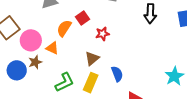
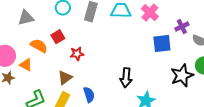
black arrow: (150, 14) -> (126, 78), moved
orange semicircle: (64, 28) -> (39, 46), turned 84

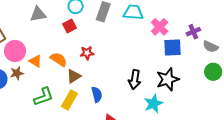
pink cross: (150, 13) -> (160, 27), moved
red square: (58, 37) -> (69, 26), moved
orange semicircle: (39, 46) -> (59, 59), moved
black star: (182, 76) -> (168, 79), moved

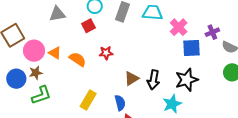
orange triangle: (35, 61) -> (55, 53), moved
brown triangle: (74, 76) -> (132, 78), moved
blue semicircle: (97, 95) -> (120, 103), moved
green L-shape: (44, 97) -> (41, 95), moved

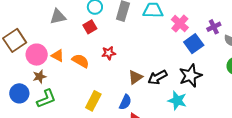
blue square: (191, 48) -> (194, 44), turned -30
blue circle: (16, 79) -> (19, 93), moved
black arrow: (153, 80) -> (157, 77), turned 54
blue semicircle: (120, 103) -> (125, 102), turned 42
cyan star: (172, 104) -> (177, 101), turned -30

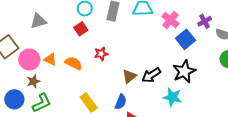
gray triangle: (58, 17) -> (38, 21), moved
yellow rectangle: (93, 101) -> (89, 102), turned -60

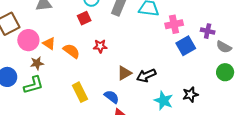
pink cross: (170, 20) -> (174, 24), turned 30
purple cross: (205, 21) -> (208, 31), turned 32
black star: (184, 71) -> (190, 95), moved, size x0.7
brown star: (33, 81) -> (37, 63), moved
blue semicircle: (121, 102) -> (112, 97), turned -84

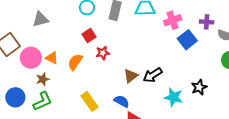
red square: (84, 18) -> (89, 35), moved
orange semicircle: (71, 51) -> (75, 62), turned -84

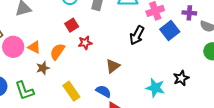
black arrow: (153, 75) -> (137, 35), moved, turned -30
brown star: (43, 79) -> (43, 68), moved
green L-shape: (43, 101) -> (24, 91), turned 95

